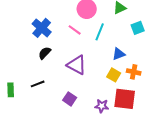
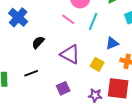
blue cross: (42, 28) -> (18, 17), moved
yellow square: (114, 75) -> (97, 64), moved
purple square: (70, 99) -> (63, 88), turned 32

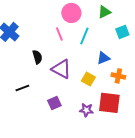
pink line: (68, 19) -> (59, 34), turned 32
black semicircle: (38, 42) -> (37, 57), moved, turned 120

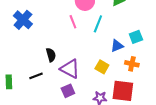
cyan square: (122, 32) -> (136, 37), moved
black semicircle: (37, 57) -> (51, 55), moved
purple triangle: (61, 69) -> (70, 69), moved

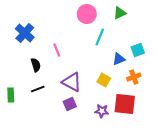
pink line: (73, 22) -> (57, 50), moved
black semicircle: (51, 55) -> (36, 65), moved
orange cross: (132, 64) -> (134, 77), turned -32

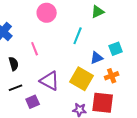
pink circle: (87, 14) -> (47, 13), moved
yellow square: (104, 80) -> (82, 79), size x1.6
purple square: (70, 104) -> (33, 102), moved

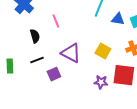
blue triangle: (97, 58) -> (118, 19), moved, turned 32
yellow square: (82, 79) -> (103, 51), size x0.7

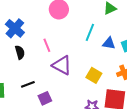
black semicircle: (35, 36) -> (20, 52), moved
purple triangle: (71, 53) -> (62, 65), moved

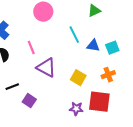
cyan line: (90, 32) -> (74, 35), turned -48
purple square: (45, 98) -> (29, 101), turned -32

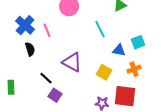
blue triangle: (93, 46) -> (119, 50), moved
pink line: (31, 48) -> (47, 30), moved
black line: (12, 87) -> (46, 78), moved, turned 64

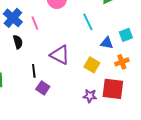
black line: (46, 78) -> (34, 71), turned 40

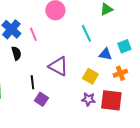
purple star: (90, 96) -> (88, 99), moved

